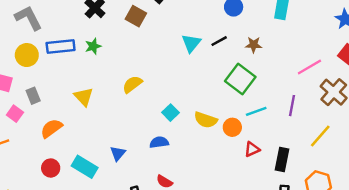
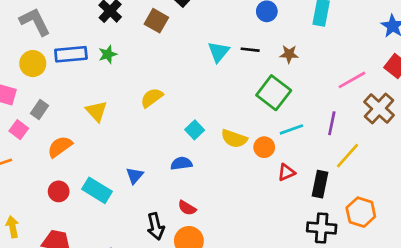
black line: (219, 41) -> (250, 50), turned 35
gray rectangle: (33, 96) -> (40, 110), turned 56
yellow line: (320, 136) -> (347, 156), moved

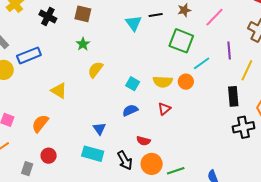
green star: (108, 54) -> (83, 44), moved
pink line: (352, 80) -> (214, 17), moved
gray rectangle: (40, 110) -> (27, 169), moved
red triangle: (286, 172) -> (164, 109), moved
cyan rectangle: (97, 190) -> (93, 154), moved

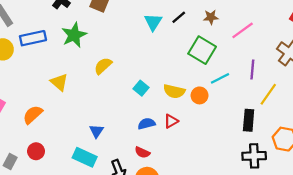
black line: (156, 15) -> (179, 17), turned -40
green star: (83, 44) -> (74, 35), moved, size x1.6
blue semicircle: (130, 110) -> (147, 124), moved

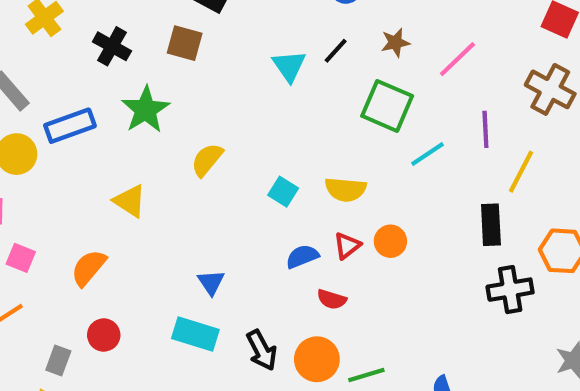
orange circle: (200, 95) -> (390, 241), moved
red semicircle: (142, 152) -> (332, 299), moved

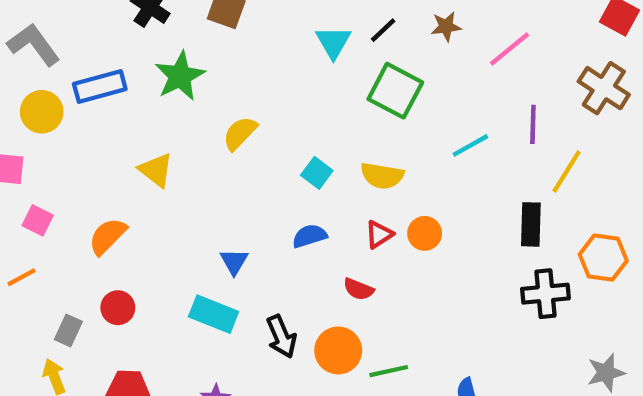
green square: (387, 106) -> (395, 91), moved
blue semicircle: (302, 256) -> (310, 236), moved

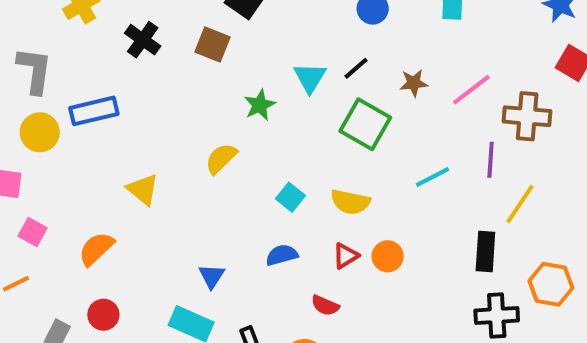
brown star: (446, 27) -> (414, 83), moved
gray L-shape: (34, 45) -> (35, 70), turned 42
green star: (180, 76) -> (260, 105), moved, size x0.7
brown cross: (604, 88) -> (527, 116), moved, turned -30

